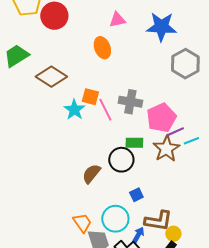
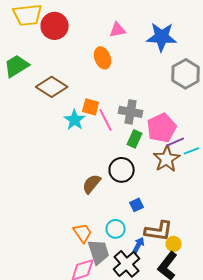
green rectangle: (134, 143) -> (135, 139), moved, turned -66
cyan circle: (115, 219) -> (116, 229), size x0.7

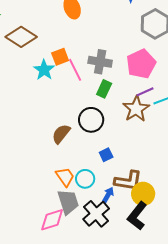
orange square: (91, 107) -> (60, 57), turned -36
pink pentagon: (162, 128) -> (141, 64), moved
orange trapezoid: (83, 233) -> (65, 177), moved
yellow circle: (174, 244) -> (143, 194), size x1.5

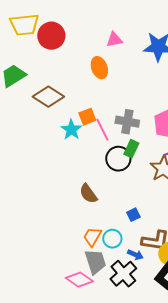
black circle: (91, 120) -> (118, 159), moved
brown semicircle: (61, 134) -> (88, 194), turned -75
orange trapezoid: (65, 177) -> (92, 237), turned -115
blue arrow: (108, 195) -> (135, 255), turned 84
pink diamond: (52, 220) -> (79, 280), turned 52

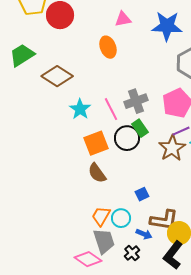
orange square: (87, 117) -> (96, 143), moved, size x1.4
gray cross: (127, 122) -> (136, 101), turned -30
green rectangle: (131, 149) -> (140, 128), turned -60
black cross: (123, 274) -> (132, 253), size x0.6

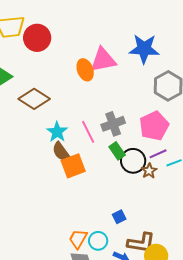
pink triangle: (123, 19) -> (103, 60), moved, size x1.6
black circle: (127, 138) -> (133, 161), moved
brown star: (172, 148) -> (149, 171), size x0.6
brown semicircle: (97, 173) -> (61, 152), moved

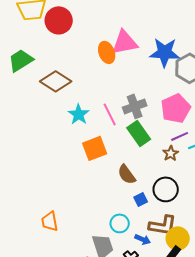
blue star: (144, 49) -> (165, 52), moved
green rectangle: (117, 151) -> (139, 133), size x1.4
brown semicircle: (61, 152) -> (127, 174), moved
black circle: (133, 161) -> (166, 189), moved
orange trapezoid: (78, 239) -> (50, 221), moved, turned -40

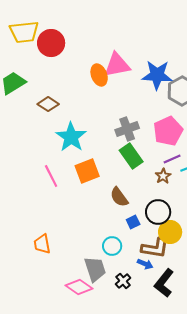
brown diamond: (56, 81) -> (48, 104), size x0.7
cyan star: (79, 114) -> (71, 137), size x1.4
pink line: (110, 114) -> (51, 176), moved
yellow circle: (178, 238) -> (170, 232), moved
blue arrow: (143, 239) -> (145, 264), moved

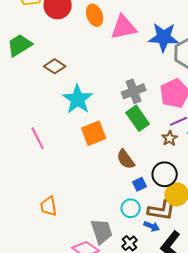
orange ellipse: (99, 75) -> (95, 15), moved
pink line: (51, 176) -> (38, 138), moved
cyan circle: (112, 246) -> (131, 208), moved

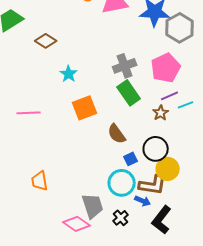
cyan star: (78, 99) -> (69, 74), size x0.6
pink line: (38, 138) -> (29, 113), turned -65
cyan circle: (131, 208) -> (122, 183), size x1.4

